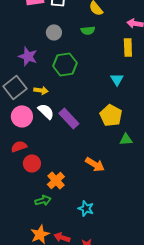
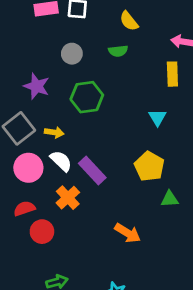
orange cross: (56, 180) -> (68, 198), moved

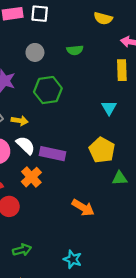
yellow semicircle: (129, 21) -> (103, 18), moved, turned -36
purple rectangle: (92, 170) -> (53, 154), turned -35

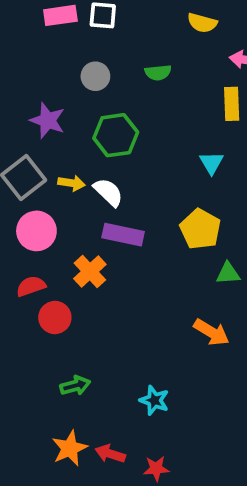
white semicircle: (26, 145) -> (108, 192), moved
orange arrow: (83, 208) -> (211, 332), moved

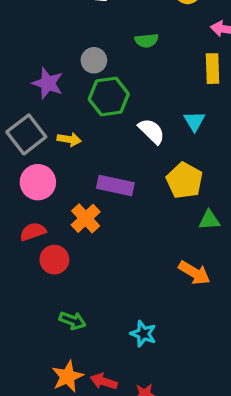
gray circle: (95, 76) -> (94, 60), moved
white semicircle: (108, 192) -> (152, 131), moved
green arrow: (75, 386) -> (72, 321), turned 35

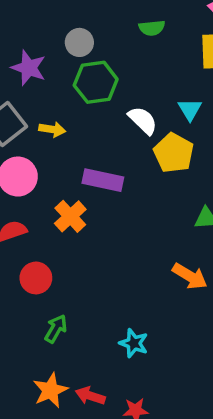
green semicircle: (147, 41) -> (152, 28), moved
yellow pentagon: (184, 181) -> (174, 153), moved
red circle: (54, 260) -> (36, 278), moved
green arrow: (72, 321) -> (56, 329), turned -80

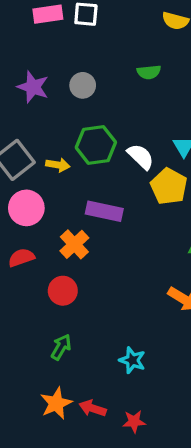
purple star: (29, 68) -> (33, 87), moved
green hexagon: (96, 82) -> (96, 145), moved
red circle: (36, 278) -> (63, 291), moved

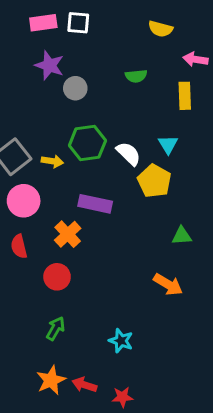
purple star: (33, 87) -> (49, 65), moved
red semicircle: (21, 258) -> (19, 246), turned -85

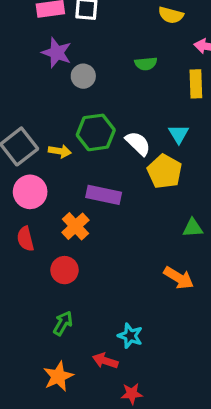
red arrow: (84, 385) -> (105, 361), moved

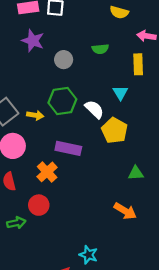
gray circle: (83, 76) -> (64, 60), moved
cyan triangle: (179, 134) -> (120, 93), moved
green arrow: (63, 323) -> (16, 223), moved, turned 48

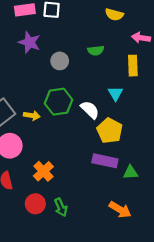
purple rectangle: (68, 148) -> (105, 161), moved
green arrow: (16, 223) -> (61, 207), moved, turned 78

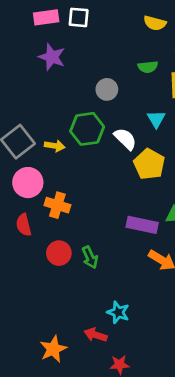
green semicircle: (96, 51) -> (148, 67), moved
gray circle: (60, 61) -> (107, 89), moved
purple rectangle: (105, 161) -> (142, 225), moved
orange cross: (43, 171) -> (57, 205), moved, turned -30

